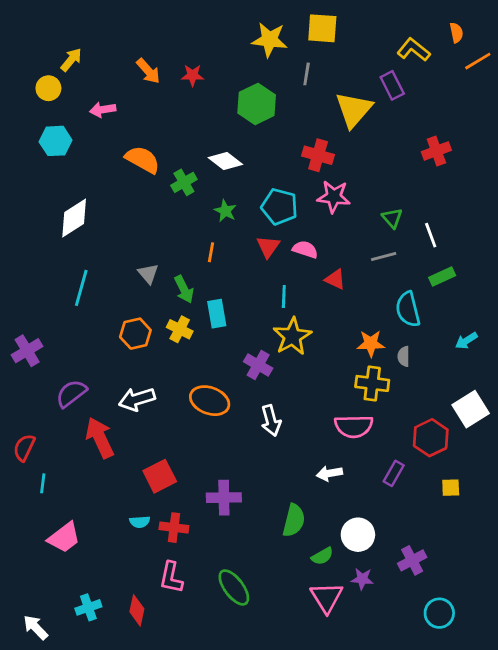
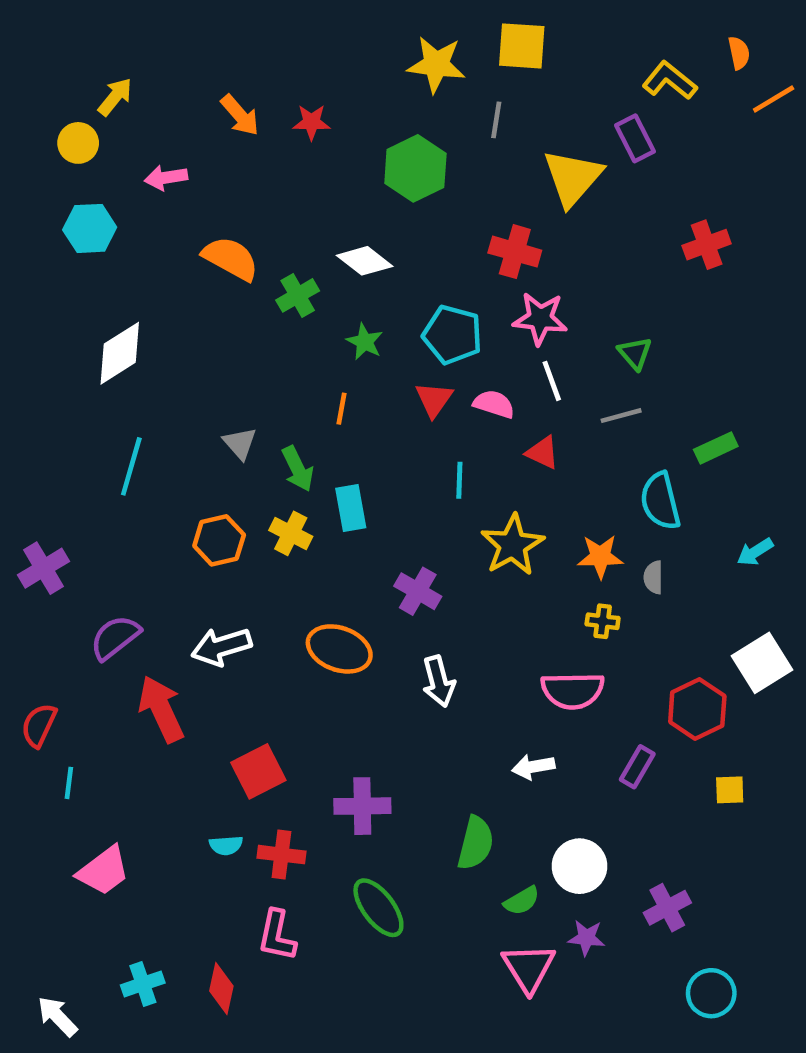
white line: (431, 235) -> (552, 381), moved
yellow star: (292, 336) -> (512, 545), moved
yellow cross: (372, 383) -> (603, 621), size x0.6
green ellipse: (234, 587) -> (378, 908), moved

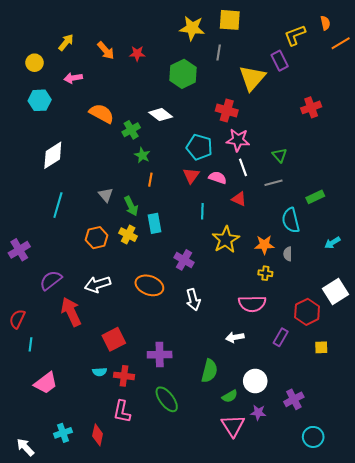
yellow L-shape: (670, 81) -> (295, 35), turned -60
yellow arrow: (115, 97) -> (66, 42), moved
green star: (365, 342) -> (142, 155), moved

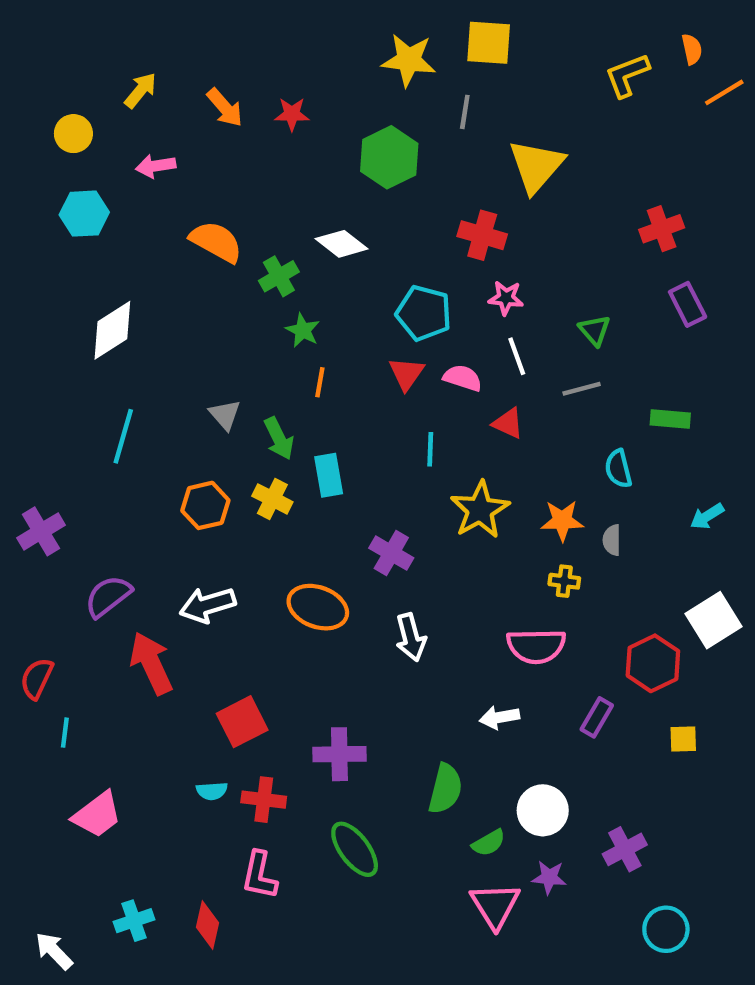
purple rectangle: (280, 61) -> (688, 304), moved
pink star: (238, 140) -> (506, 298), size x0.7
green rectangle: (315, 197) -> (670, 419), turned 30
cyan semicircle: (291, 220) -> (618, 469), size x0.7

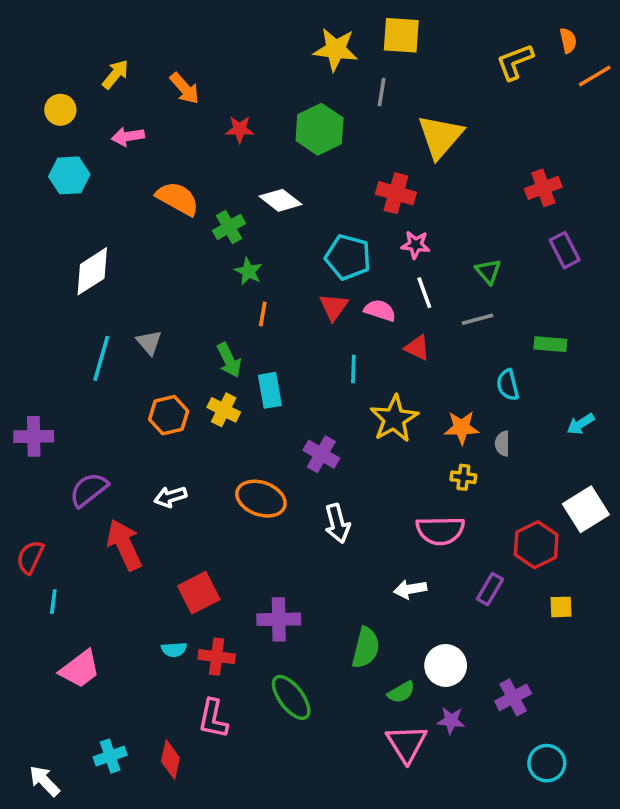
red star: (292, 114) -> (240, 129), moved
gray triangle: (225, 415) -> (149, 342), moved
purple cross: (41, 531) -> (34, 436), turned 30
white arrow: (208, 605) -> (170, 497), size x0.7

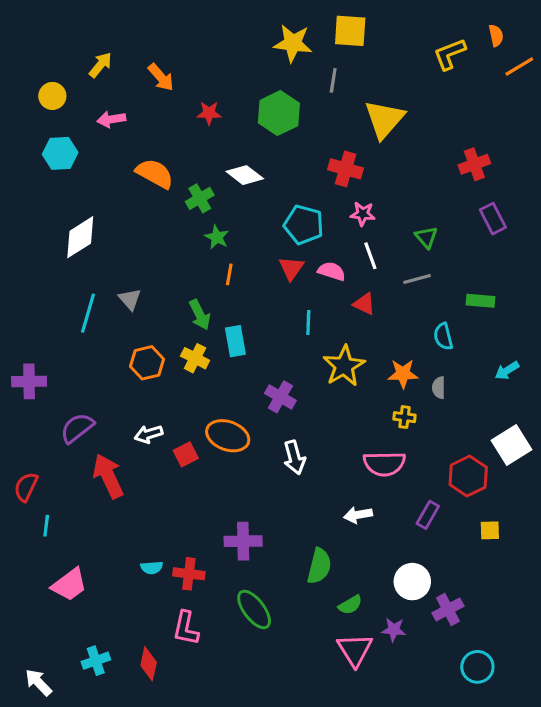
red square: (199, 593) -> (186, 454), moved, size x0.7
white circle: (446, 665) -> (412, 582), moved

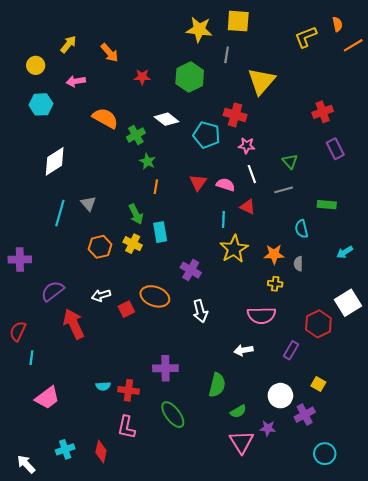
cyan pentagon: (304, 225) -> (207, 135), moved
cyan line: (308, 322) -> (223, 219), moved
yellow square: (490, 530) -> (318, 384), moved, turned 32

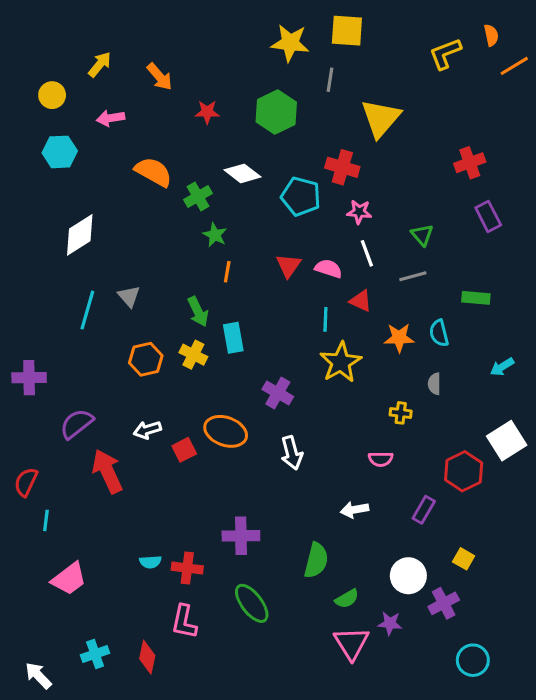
orange star: (274, 254) -> (399, 338), moved
pink semicircle: (261, 315) -> (381, 459), size x0.6

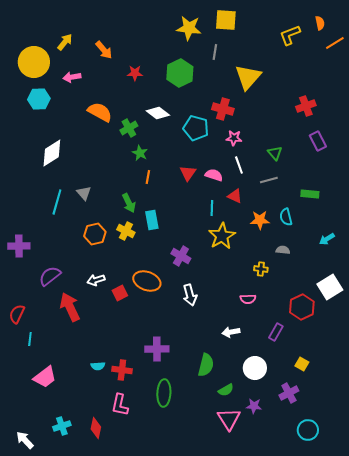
yellow circle: (52, 95) -> (34, 62), size x1.8
gray semicircle: (434, 384) -> (283, 250), turned 96
white circle: (408, 576) -> (255, 368), moved
green ellipse: (252, 603) -> (164, 393), turned 40

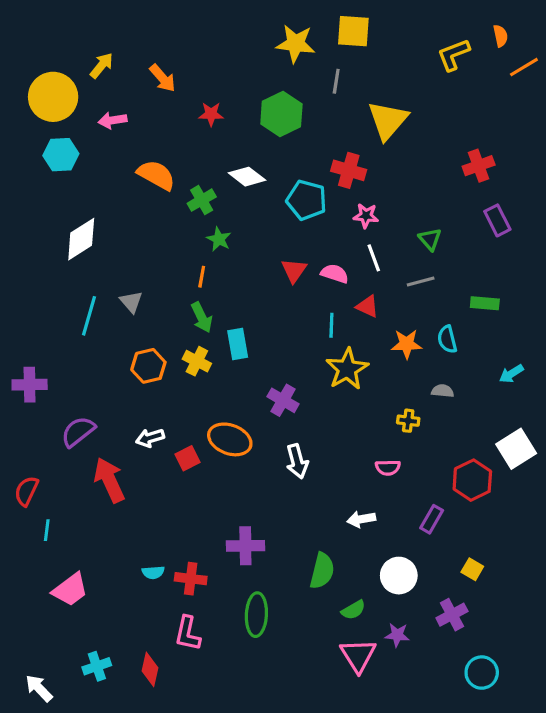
orange line: (148, 177) -> (202, 277), moved

